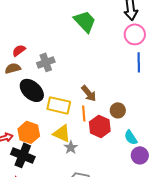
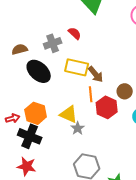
red semicircle: (19, 50) -> (75, 33), moved, turned 80
yellow rectangle: (59, 105) -> (77, 67), moved

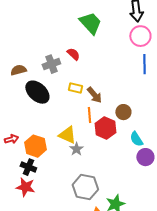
yellow rectangle: (77, 67) -> (75, 88), size x0.6
orange hexagon: (36, 113) -> (35, 146), moved
black cross: (30, 136) -> (28, 167), moved, size x0.7

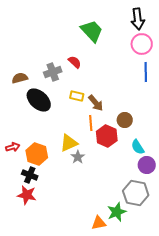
yellow triangle: (67, 135) -> (69, 143), turned -48
gray hexagon: (85, 187) -> (136, 193), moved

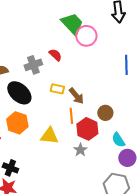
pink circle: (142, 44) -> (86, 36), moved
yellow triangle: (69, 143) -> (49, 136), turned 30
orange hexagon: (37, 154) -> (17, 123), moved
gray star: (78, 157) -> (80, 150), moved

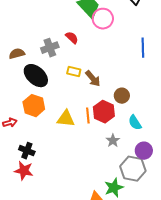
orange line: (71, 116) -> (88, 116), moved
gray star: (80, 150) -> (113, 141), moved
purple circle: (127, 158) -> (144, 151), moved

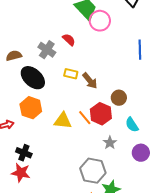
gray cross: (50, 48) -> (47, 50), turned -36
orange line: (88, 116) -> (85, 118), turned -35
gray hexagon: (133, 169) -> (93, 171), moved

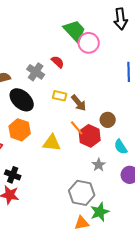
orange line: (85, 118) -> (77, 128), moved

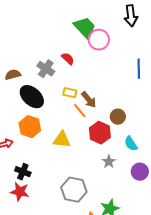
orange line: (77, 128) -> (80, 111), moved
gray hexagon: (82, 193) -> (74, 190), moved

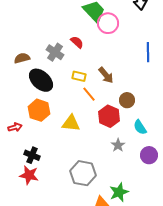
brown arrow: (89, 100) -> (106, 75), moved

